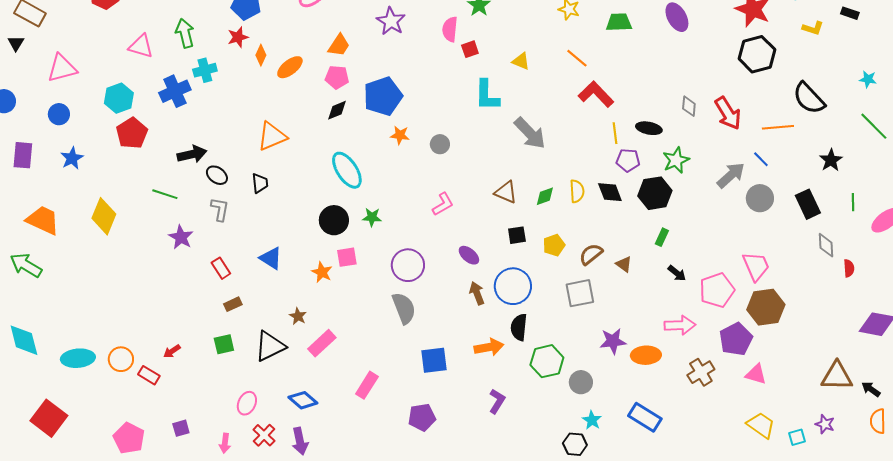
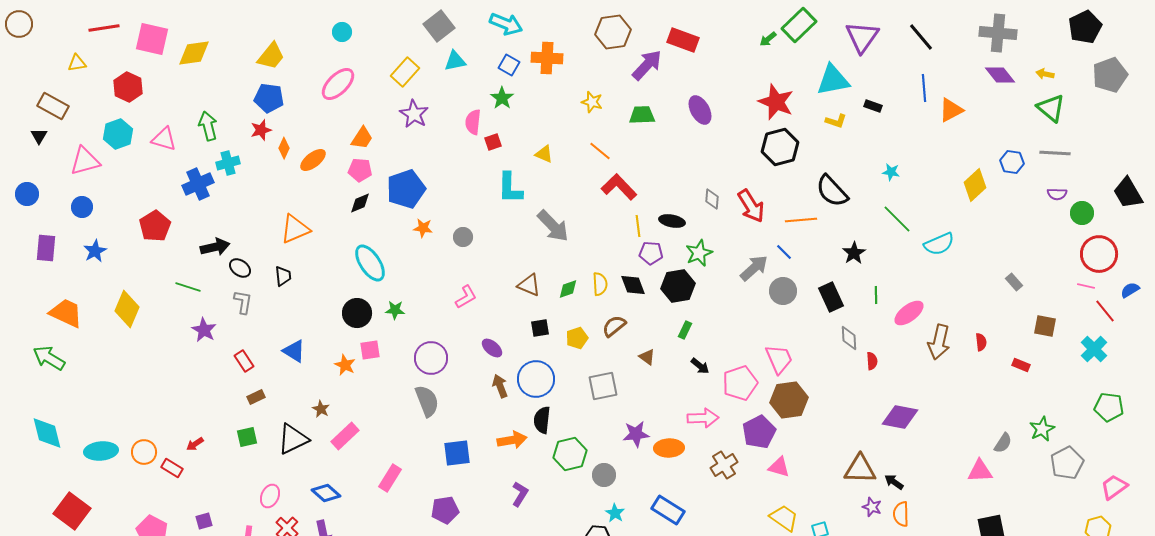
cyan hexagon: (119, 98) -> (118, 134), moved
brown semicircle: (591, 254) -> (614, 326), moved
purple star: (825, 424) -> (872, 507), moved

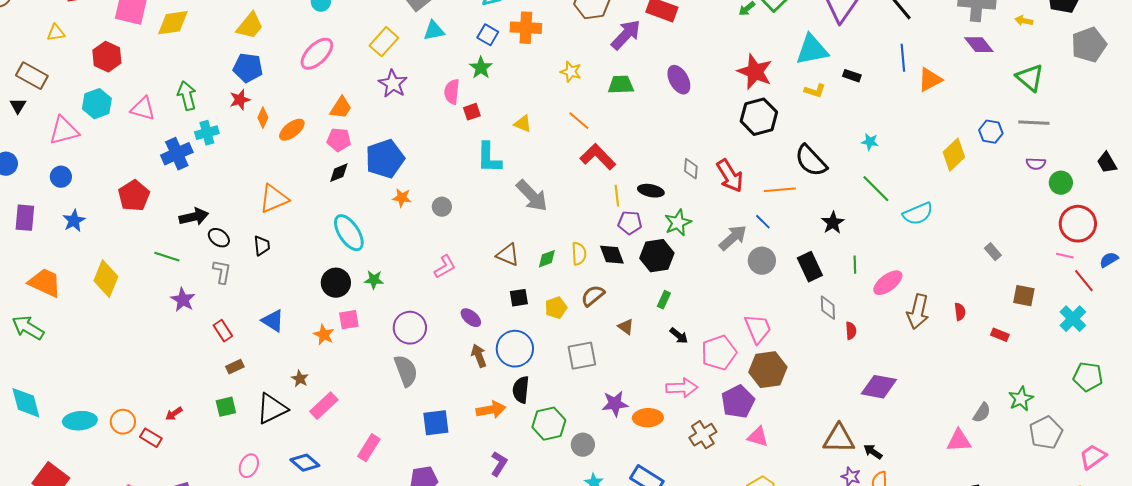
yellow arrow: (1045, 74) -> (1024, 21), moved
black trapezoid: (1128, 193) -> (1107, 163), size x0.7

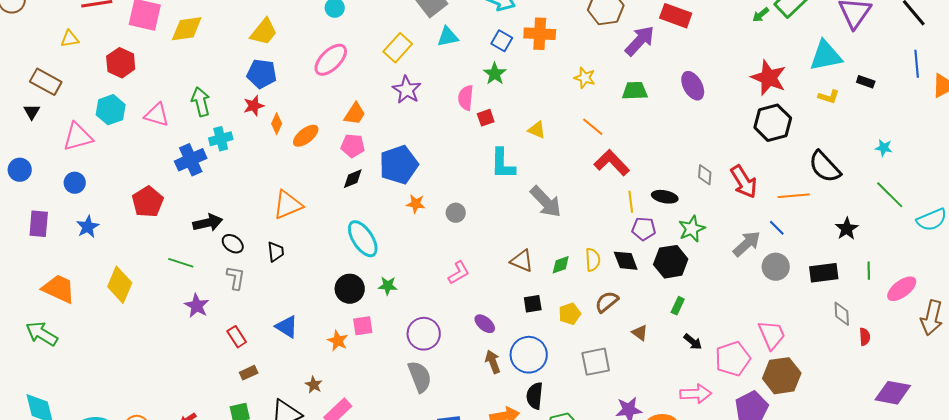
black rectangle: (810, 267) -> (824, 273), turned -72

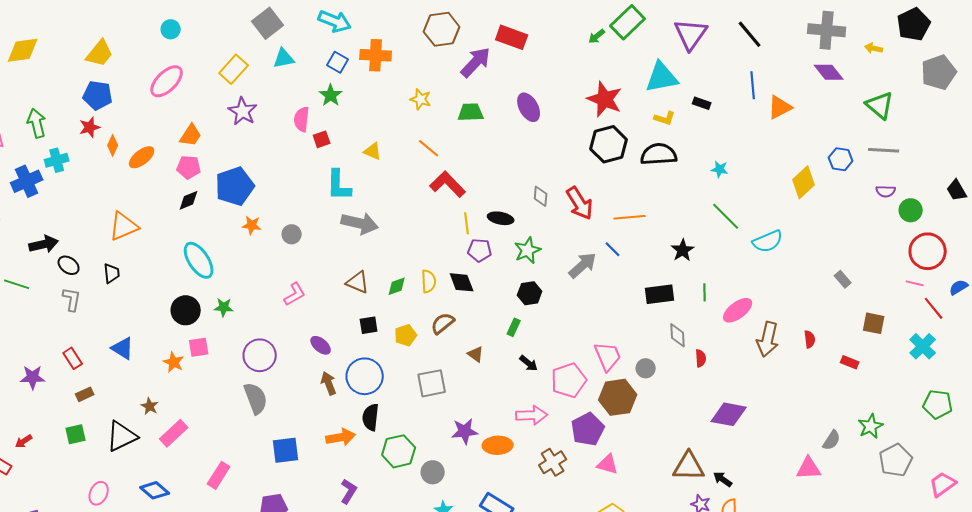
black semicircle: (825, 167) -> (659, 154), moved, turned 129
gray arrow: (546, 202) -> (360, 223), moved, turned -33
black hexagon: (671, 262) -> (530, 293), moved, size x0.7
gray circle: (776, 267) -> (646, 368), moved, size x0.7
purple star: (197, 306) -> (33, 377), moved, turned -30

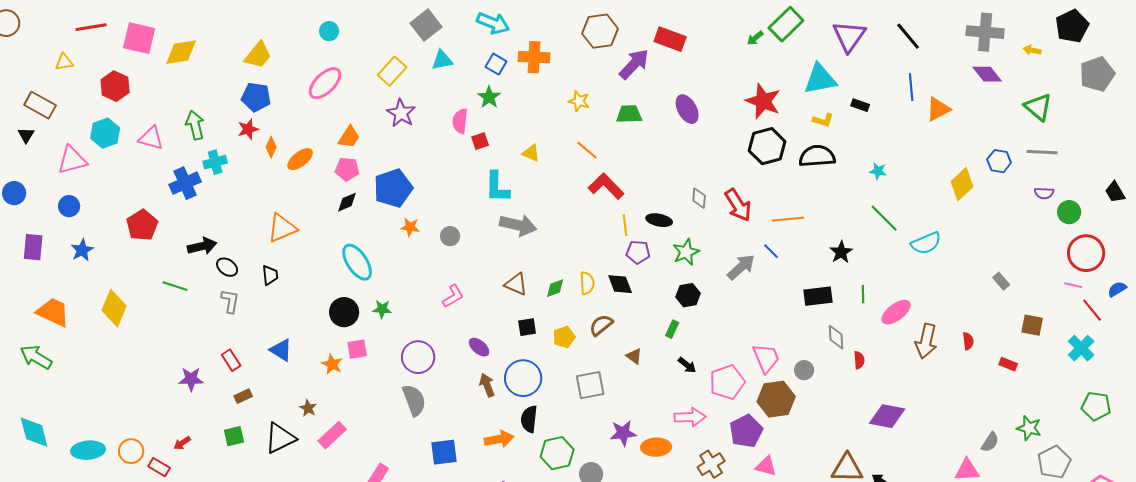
green star: (871, 426) -> (1029, 428), turned -30

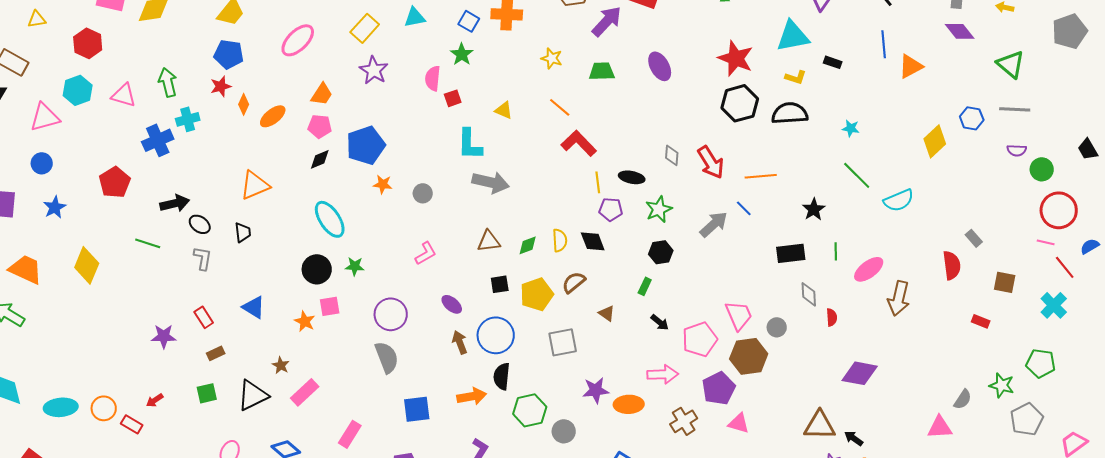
brown triangle: (516, 284) -> (489, 241), turned -30
yellow pentagon: (564, 337) -> (537, 294), size x1.5
red semicircle: (968, 341) -> (952, 265), moved, size x1.6
green pentagon: (1096, 406) -> (1041, 363), moved

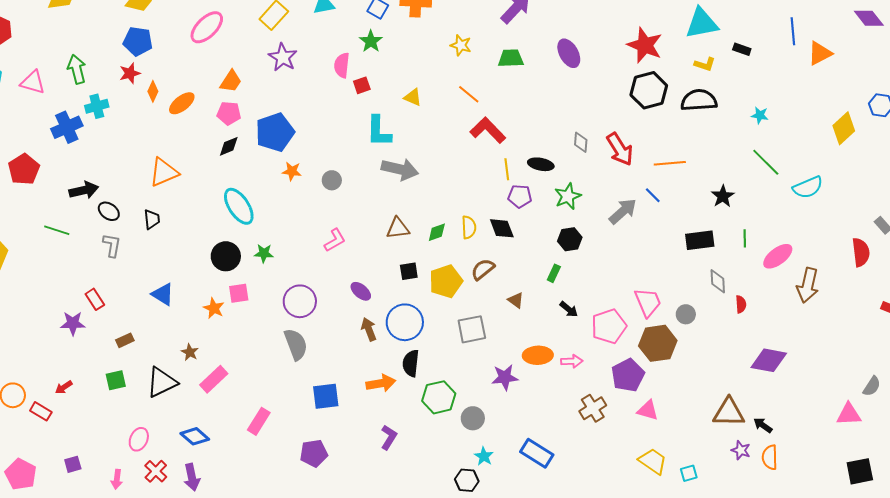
red rectangle: (204, 317) -> (95, 299), moved
pink arrow: (663, 374) -> (572, 361), size x0.7
orange ellipse: (629, 404) -> (538, 355), moved

